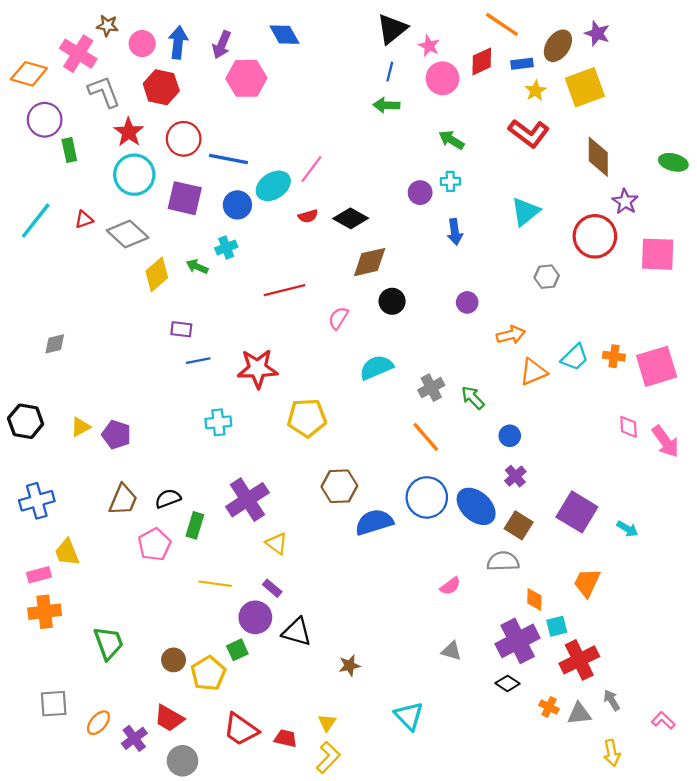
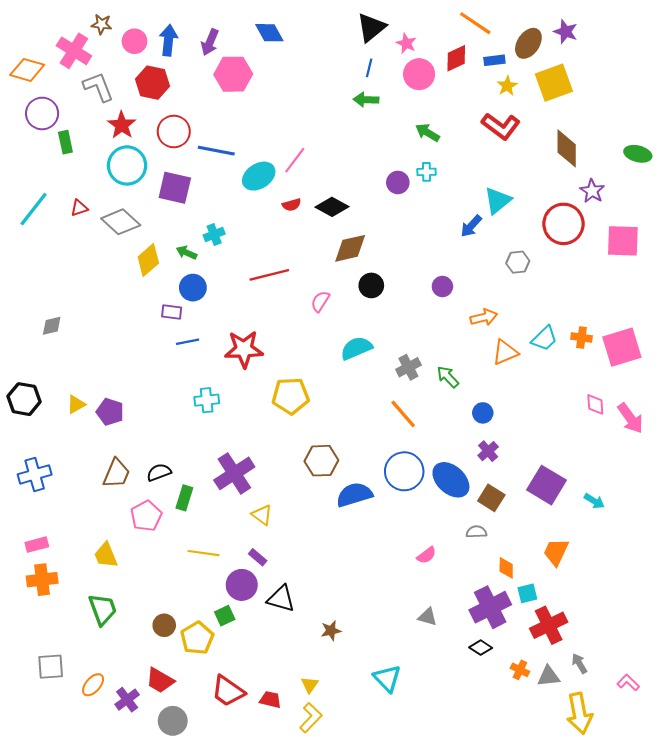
blue circle: (237, 205) -> (193, 288), moved
blue arrow: (455, 232) -> (471, 226), moved, turned 50
yellow trapezoid: (67, 552) -> (106, 555), moved
gray semicircle: (503, 561) -> (476, 532), size x0.7
yellow arrow: (612, 753) -> (579, 713), size x1.6

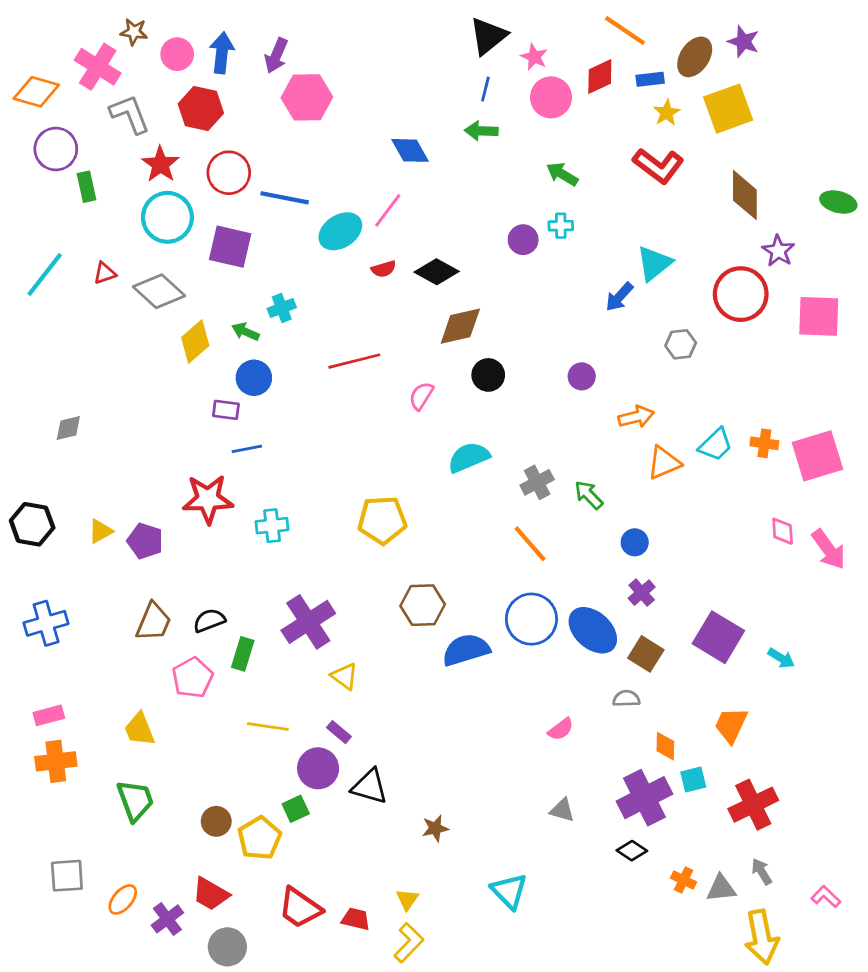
blue diamond: (269, 33) -> (410, 150), moved
red star: (244, 349) -> (208, 499), moved
red cross: (549, 625) -> (753, 805), moved

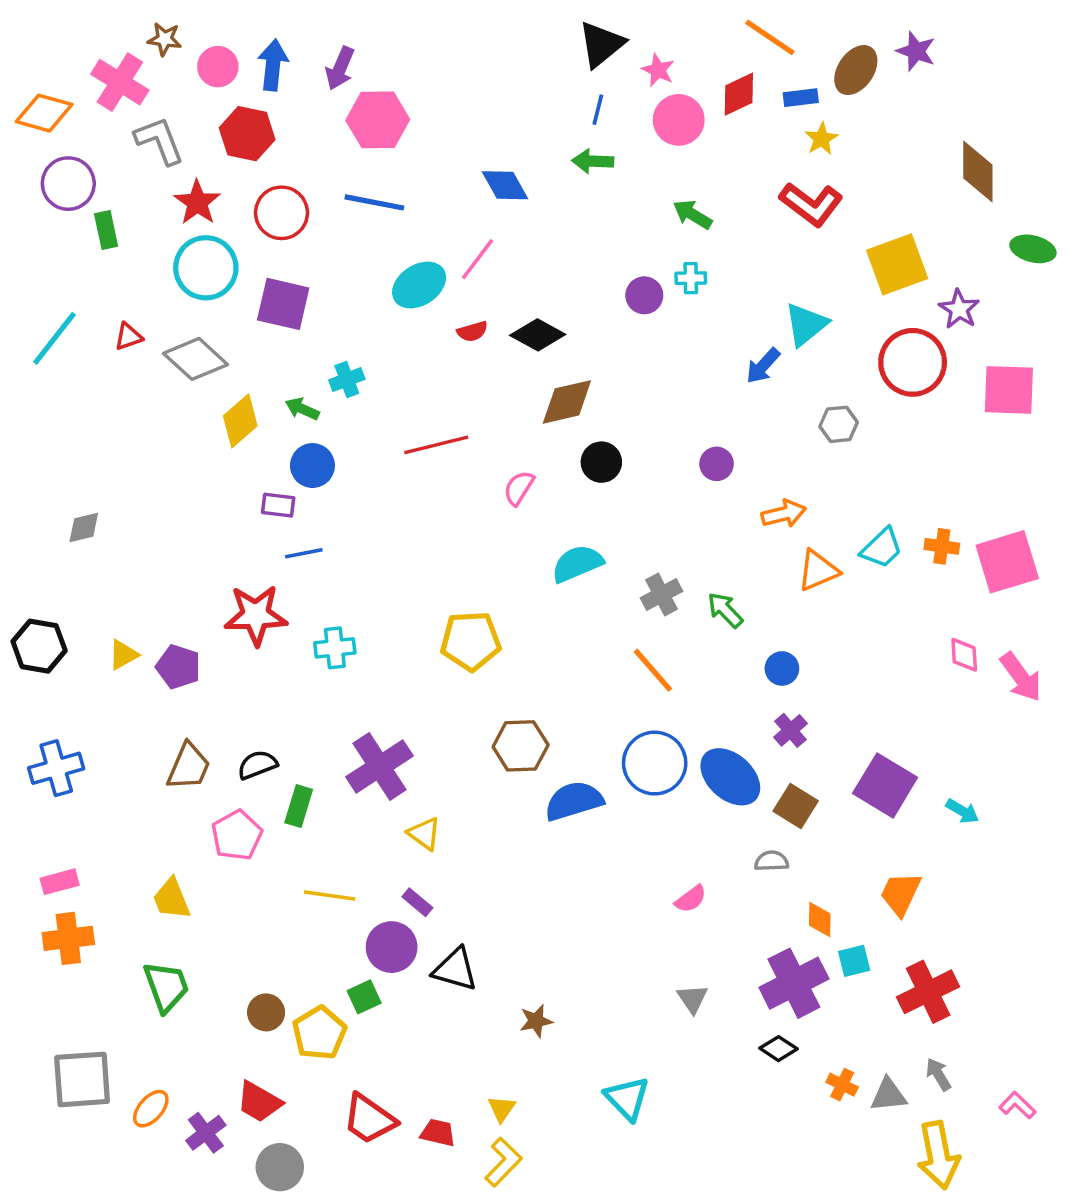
yellow square: (728, 109) -> (897, 264), moved
brown diamond: (745, 195) -> (978, 172), moved
blue line: (285, 198) -> (374, 202), moved
gray triangle: (562, 810) -> (692, 999), turned 40
gray square: (67, 876) -> (82, 1079), size x1.4

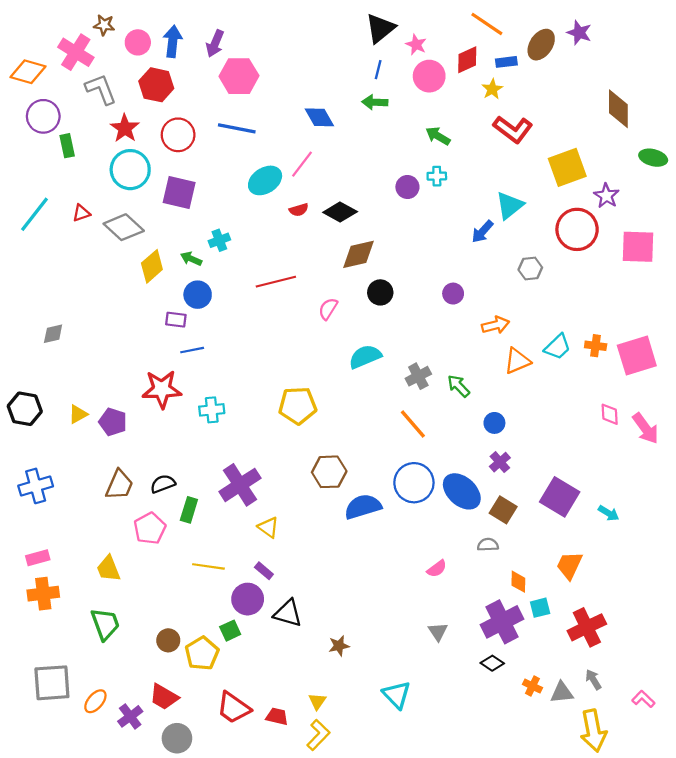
yellow star: (821, 139) -> (492, 89), moved

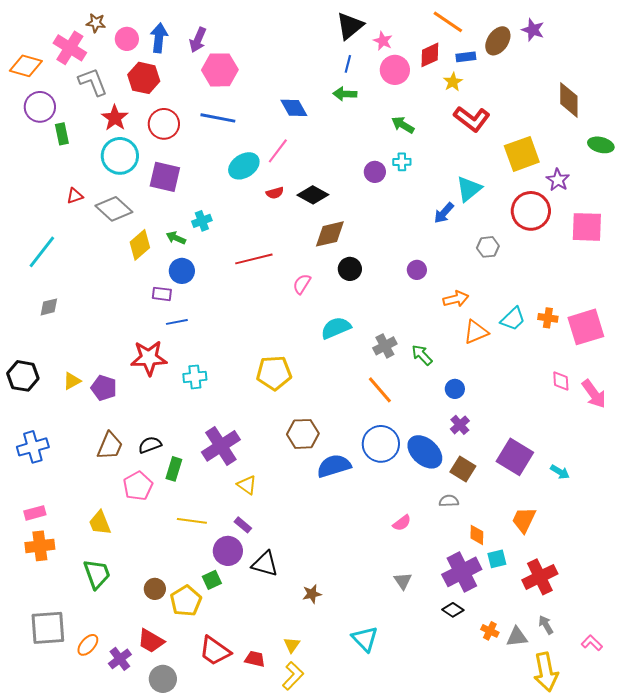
cyan line: (35, 214) -> (42, 252), moved

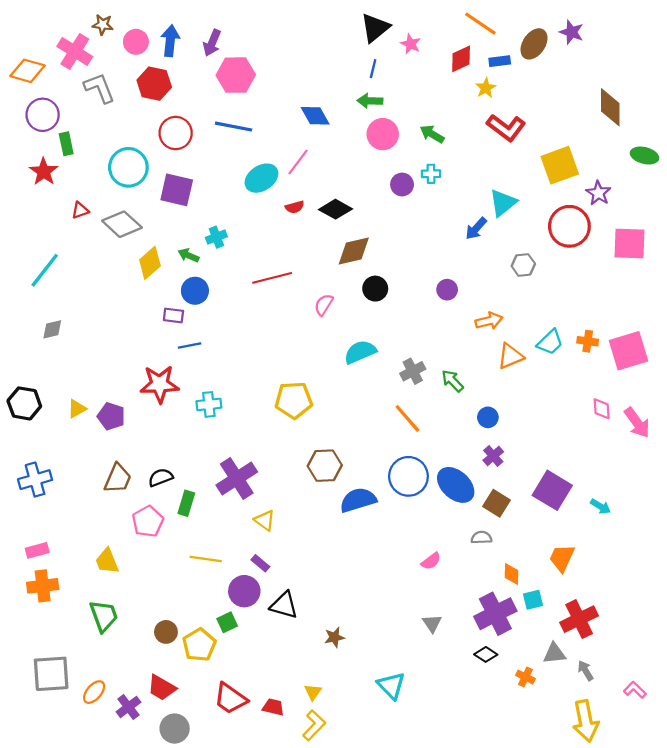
pink circle: (395, 70) -> (383, 134), moved
red star: (115, 118) -> (44, 172), moved
gray triangle: (517, 637) -> (554, 653), moved

